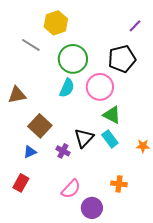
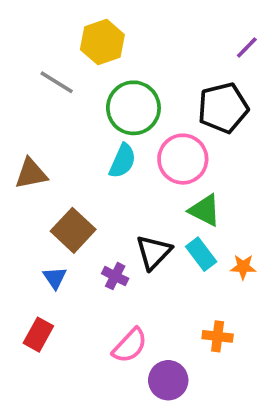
orange star: (143, 146) -> (243, 267), moved
blue triangle: (30, 152) -> (55, 278), turned -40

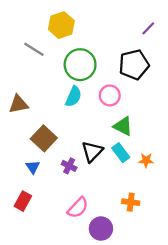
pink circle: (183, 159) -> (110, 95), size x0.7

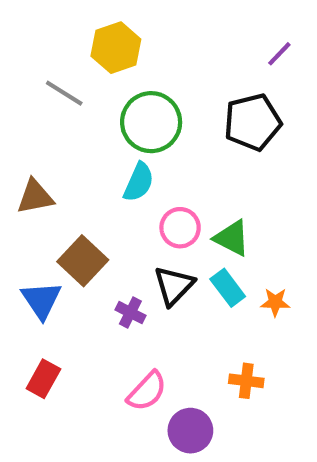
pink circle: (110, 95) -> (180, 228), moved
blue triangle: (33, 167) -> (41, 300), moved, size x1.5

